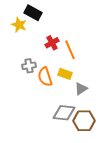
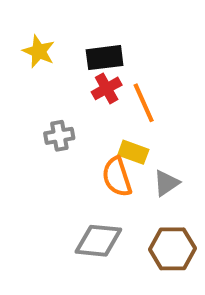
black rectangle: (33, 13) -> (105, 58), moved, turned -36
orange semicircle: (45, 77) -> (117, 177), moved
gray diamond: (64, 113) -> (98, 241), moved

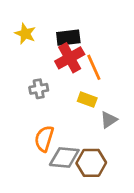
red cross: (107, 88) -> (70, 58), size x1.5
orange semicircle: (117, 177) -> (44, 139), moved, turned 35
brown hexagon: (172, 249) -> (91, 163), moved

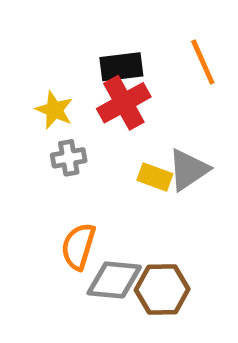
yellow star: (25, 34) -> (54, 110), moved
orange line: (94, 67) -> (203, 62), moved
gray triangle: (109, 120) -> (188, 170), moved, size x1.4

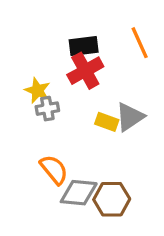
yellow star: (54, 110) -> (37, 90), moved
orange semicircle: (78, 246) -> (54, 170), turned 124

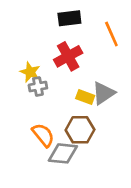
black rectangle: (84, 46) -> (69, 18), moved
brown hexagon: (112, 199) -> (80, 130), moved

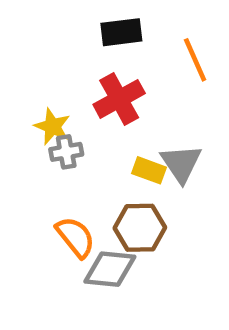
gray triangle: (104, 93) -> (181, 163), turned -30

